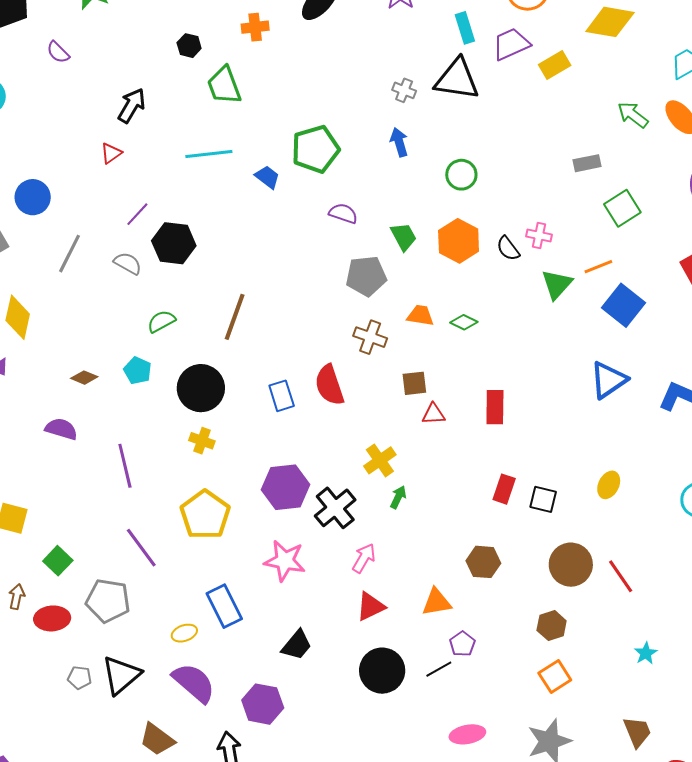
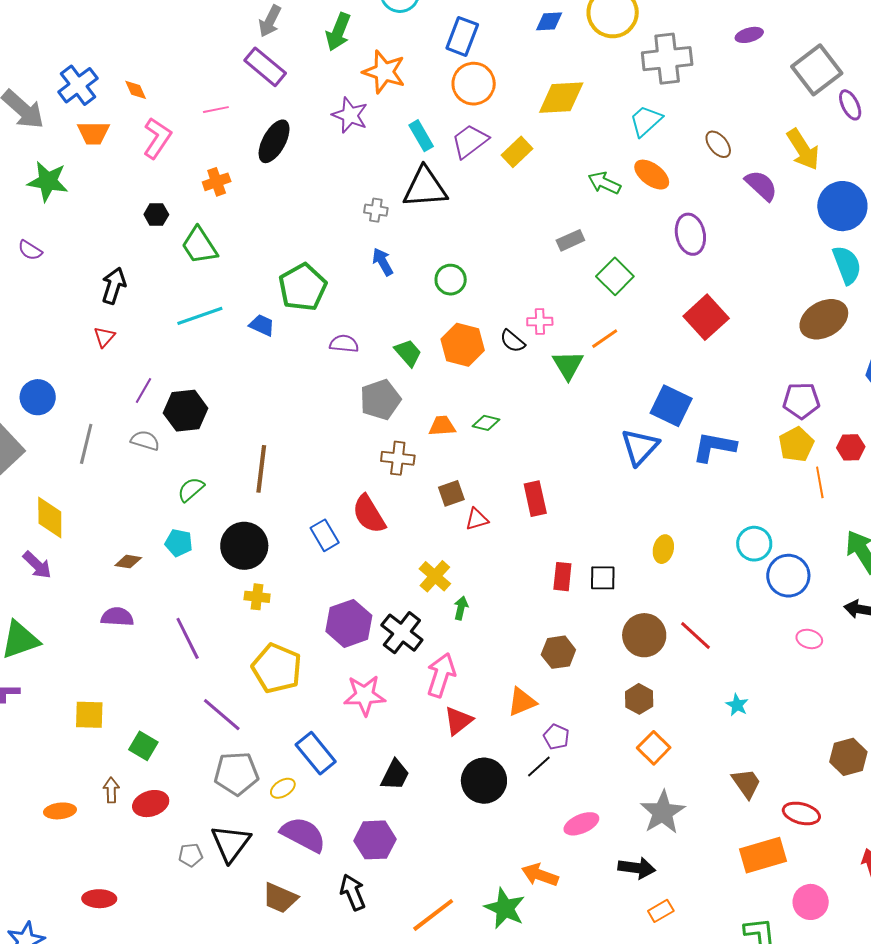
blue square: (624, 305) -> (671, 406), moved
pink arrow: (364, 558) -> (441, 675), size x1.4
gray pentagon: (108, 601) -> (236, 773), moved

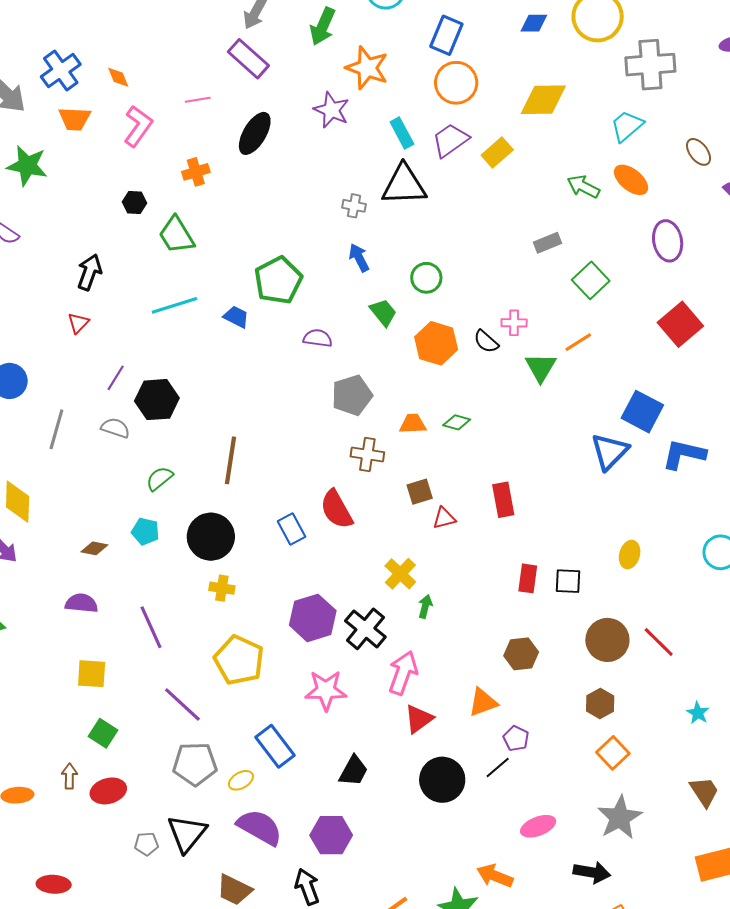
green trapezoid: (408, 353) -> (383, 312), moved
yellow square: (89, 715) -> (92, 674), moved

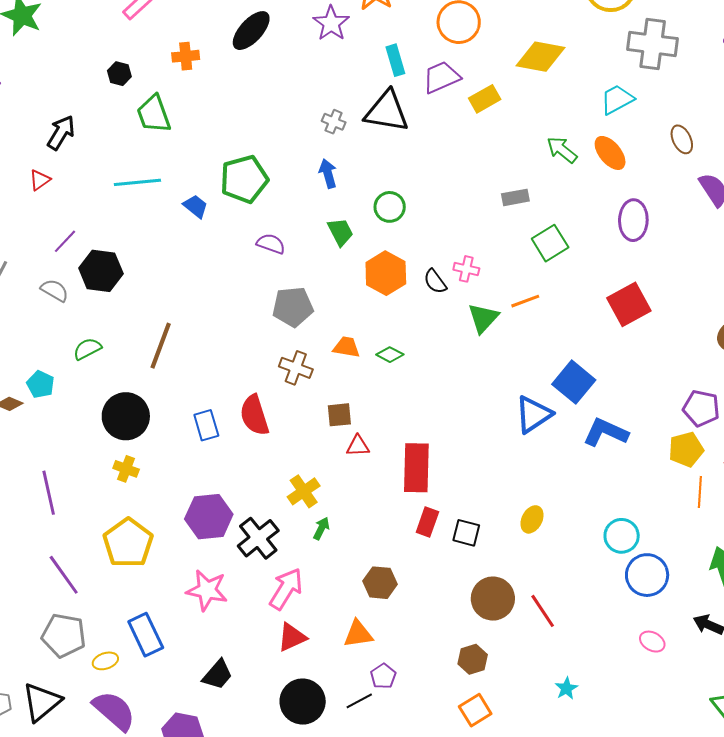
red rectangle: (503, 500) -> (416, 468), moved, size x1.4
cyan pentagon: (145, 531) -> (41, 384), moved
brown hexagon: (521, 654) -> (380, 583), moved

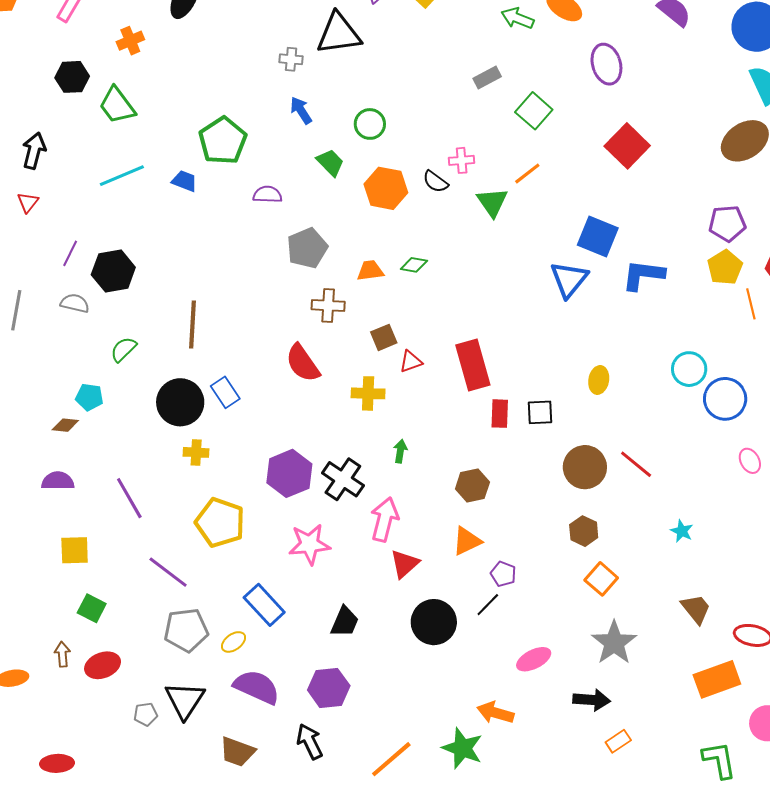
black hexagon: (119, 74) -> (72, 77), size x1.4
blue rectangle: (206, 425) -> (225, 392), moved
yellow cross: (304, 491) -> (368, 393), moved, turned -36
pink ellipse: (652, 642) -> (750, 461), turned 50

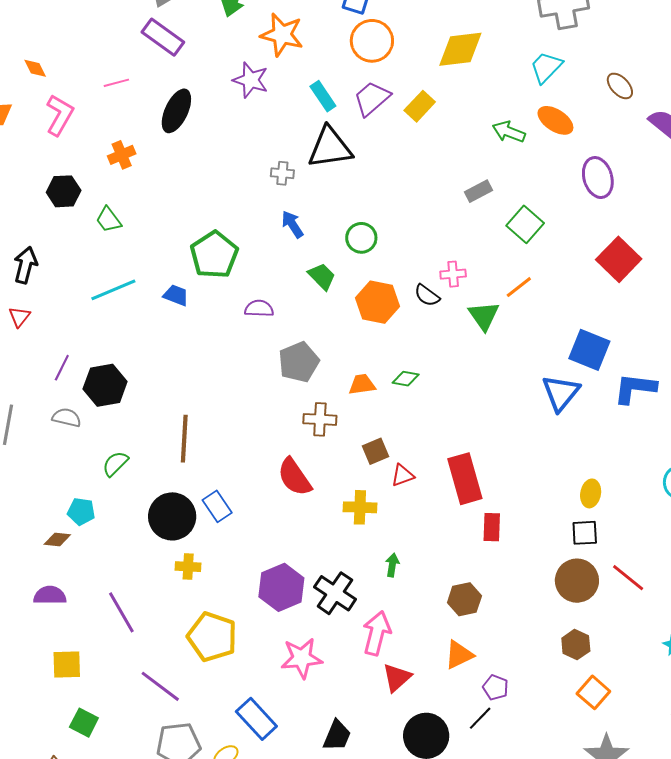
green trapezoid: (117, 105) -> (108, 220), size x0.7
black square: (540, 412) -> (585, 533), moved

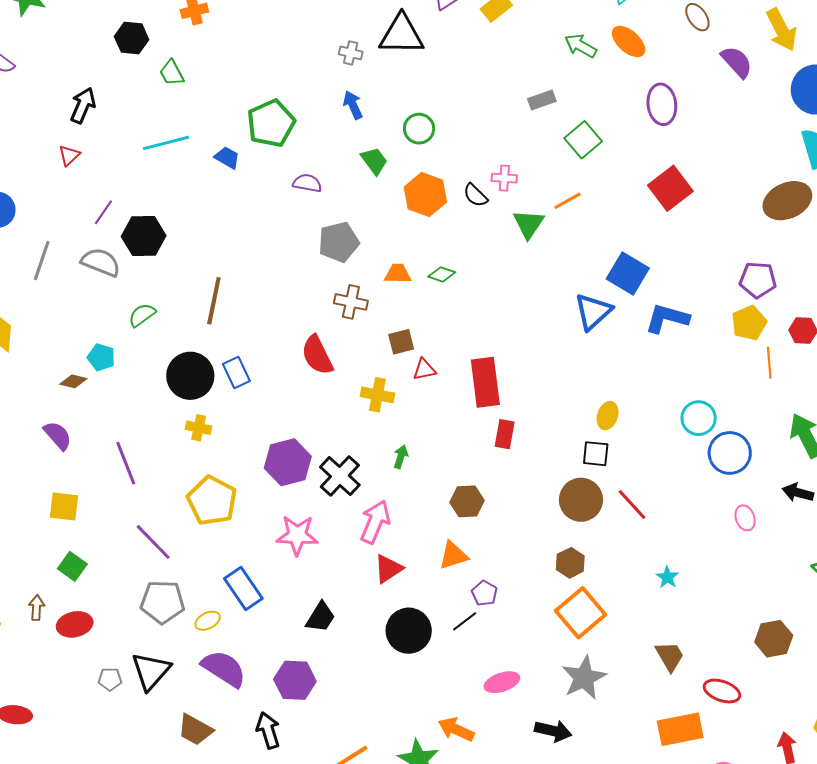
gray semicircle: (67, 418) -> (101, 262), size x1.4
purple semicircle: (50, 595) -> (58, 435), turned 40
orange square: (593, 692) -> (581, 613), size x1.5

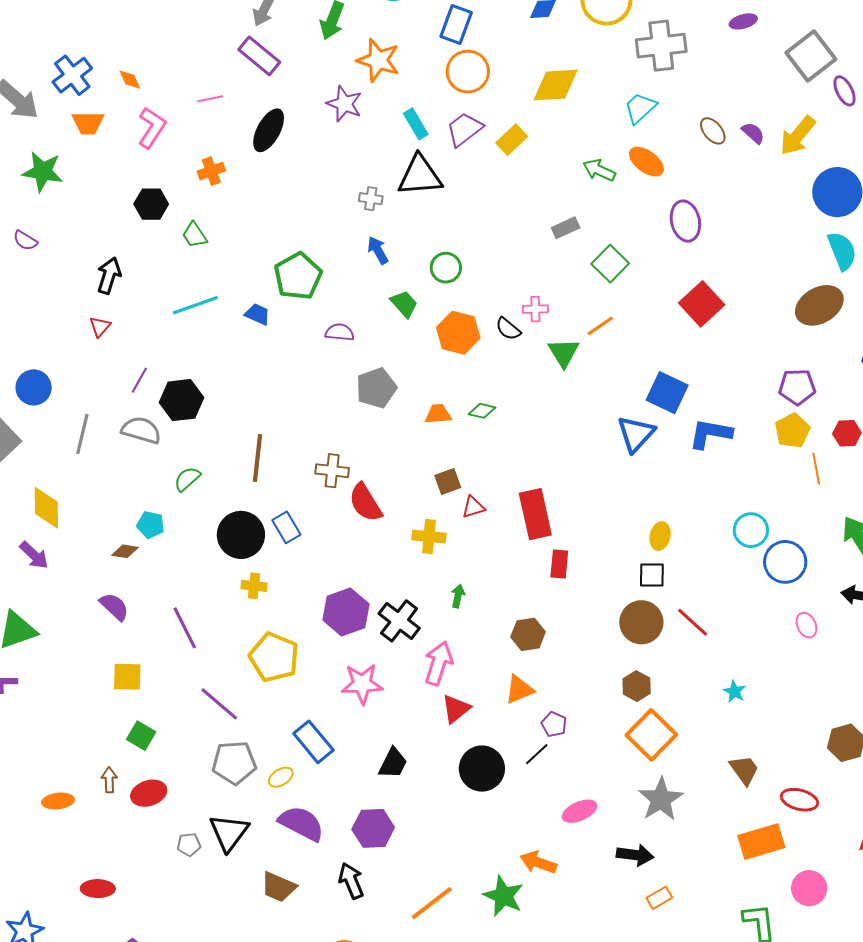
yellow arrow: (782, 30) -> (798, 136), turned 72
purple semicircle: (737, 62) -> (753, 133), moved, size x0.7
brown cross: (351, 302) -> (332, 471), moved

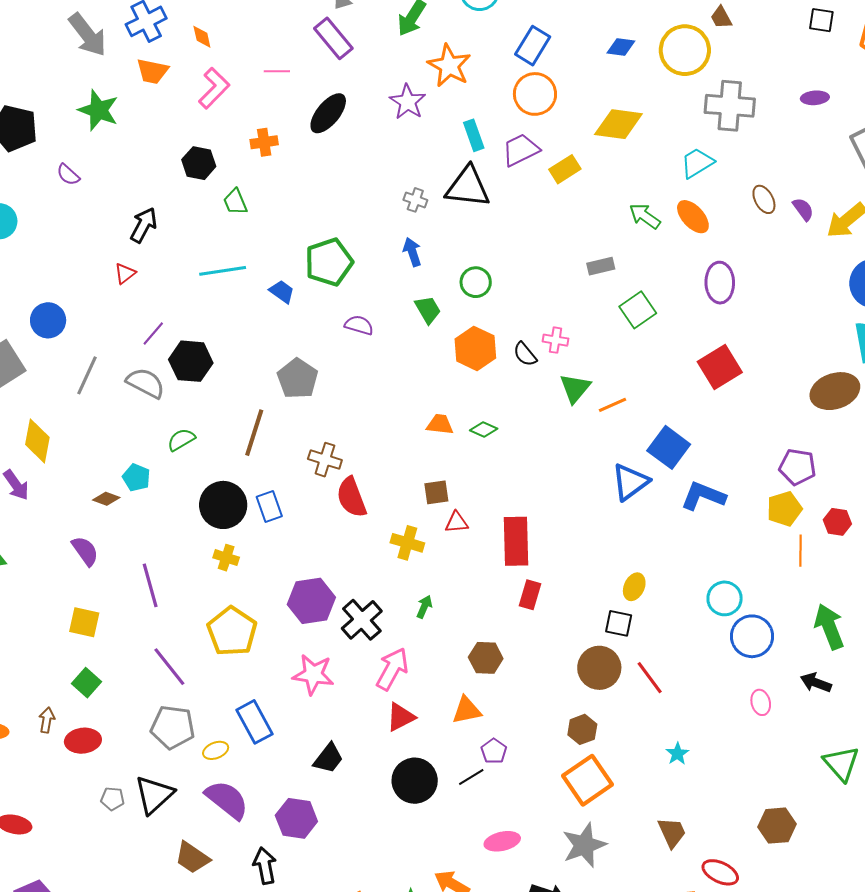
orange line: (600, 326) -> (613, 405), moved
gray pentagon: (376, 388) -> (298, 379), moved, turned -30

